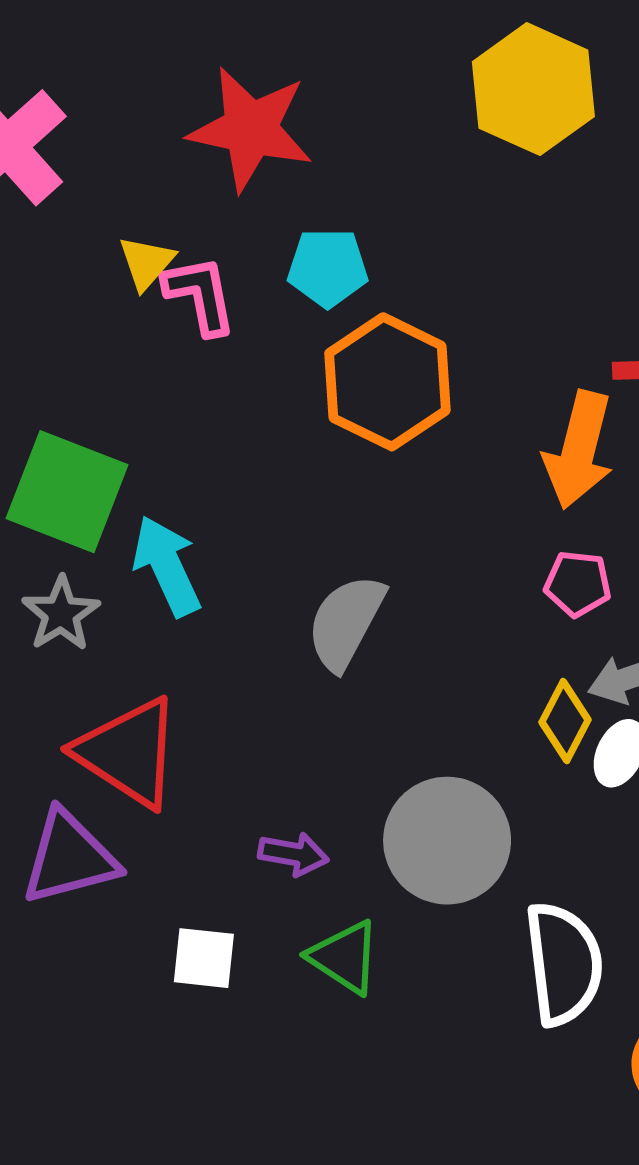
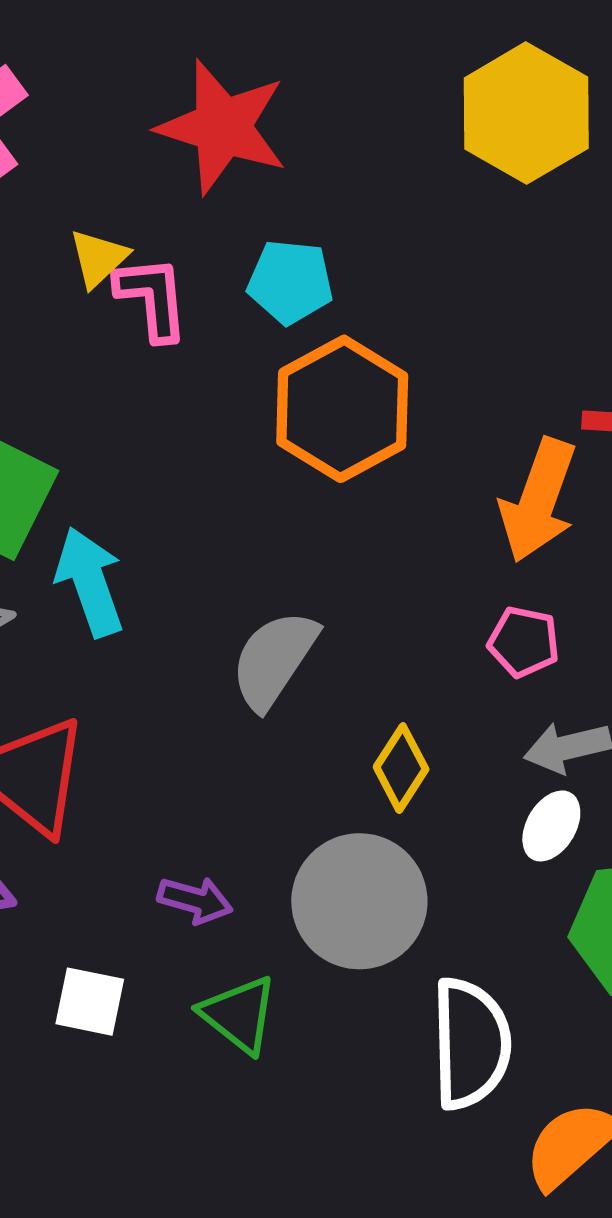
yellow diamond: (565, 721) -> (401, 768), moved

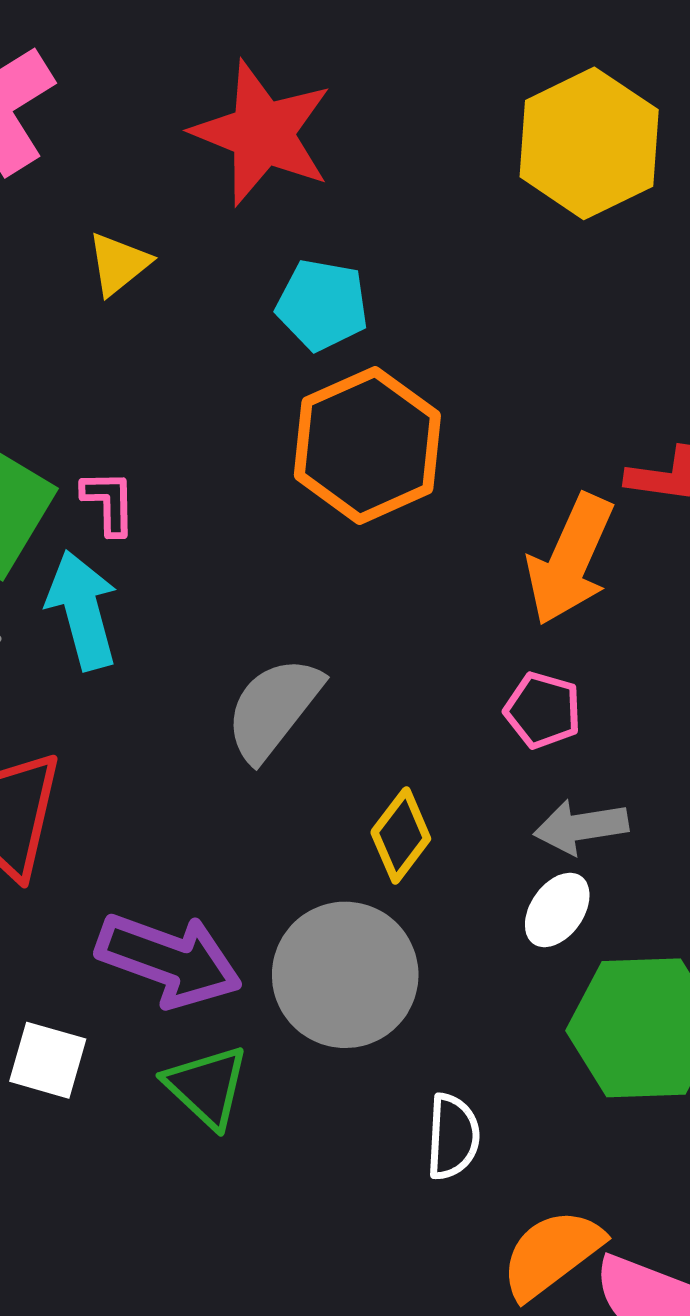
pink L-shape: (152, 298) -> (109, 502), moved, size x0.7
purple arrow: (195, 900) -> (169, 960), size x1.8
white semicircle: (471, 1044) -> (453, 1137), size x0.6

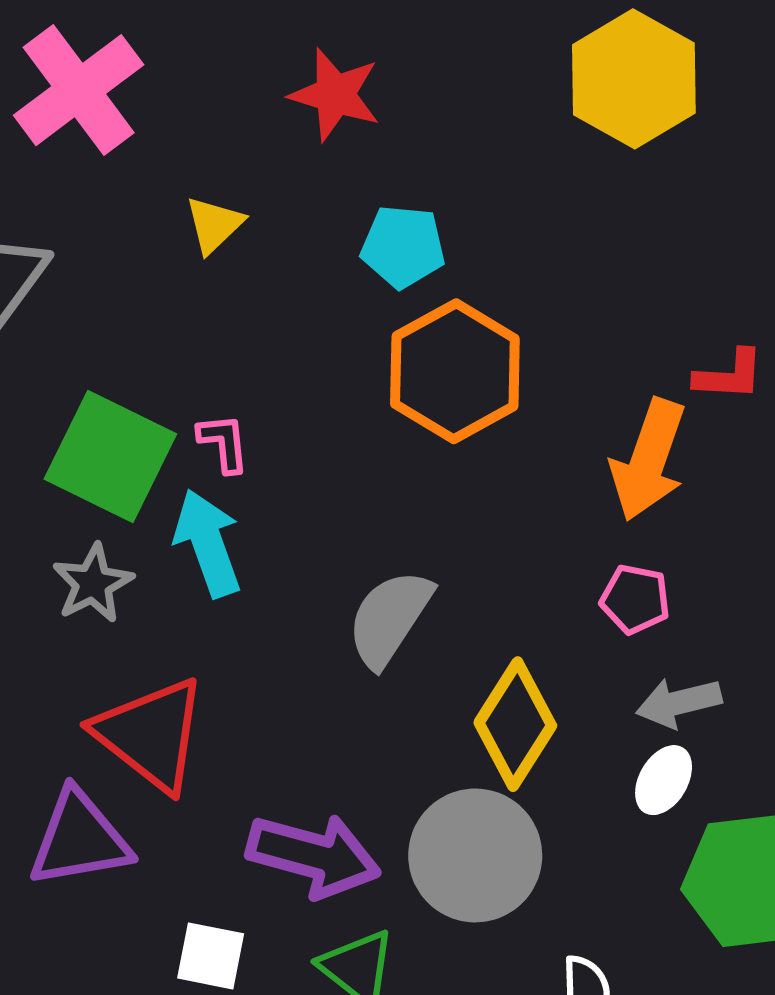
red star: (262, 133) -> (335, 95), size x0.7
yellow diamond: (401, 835) -> (515, 724), size x1.5

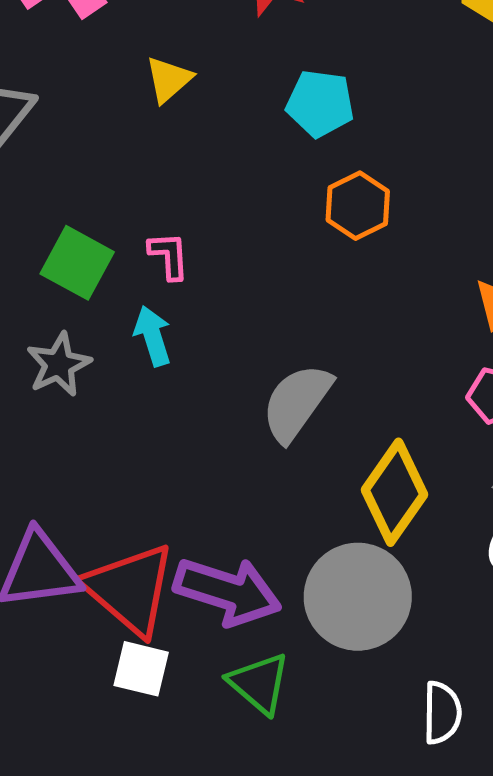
orange hexagon: (455, 371) -> (358, 206), size x0.6
green square: (110, 457) -> (77, 263), size x0.7
cyan arrow: (208, 543) -> (153, 336), size x0.7
red triangle: (151, 734) -> (130, 589), moved

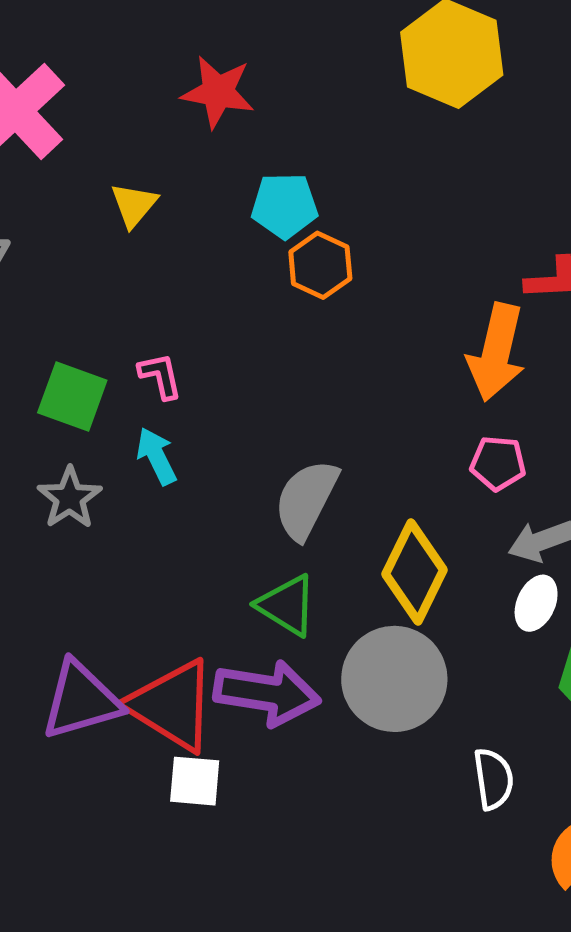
orange hexagon: (358, 206) -> (320, 265), moved
green triangle: (259, 683) -> (287, 605), moved

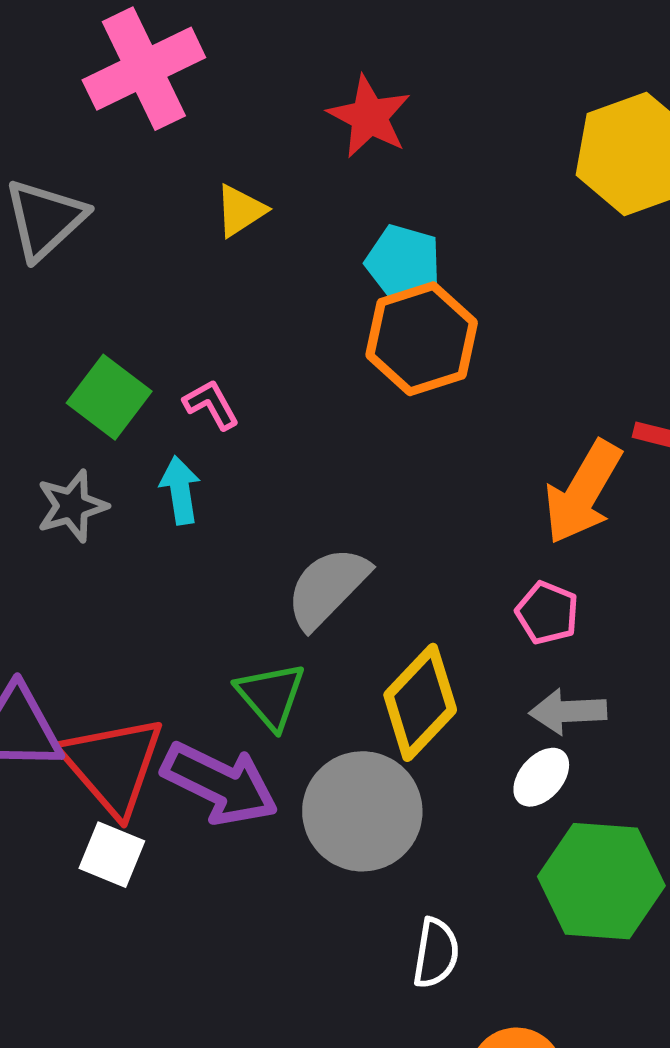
orange hexagon: (320, 265) -> (422, 339), size x1.5
pink L-shape: (160, 376) -> (211, 405), turned -34

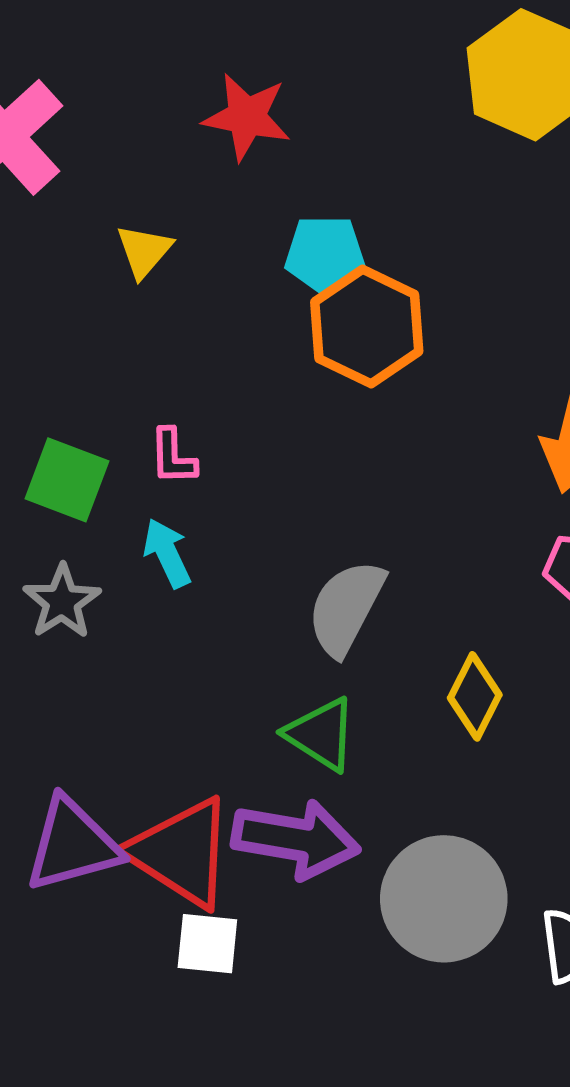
pink L-shape: (211, 405) -> (173, 457), turned -136
yellow diamond: (420, 702) -> (475, 696), size x0.7
gray circle: (362, 811) -> (444, 899), moved

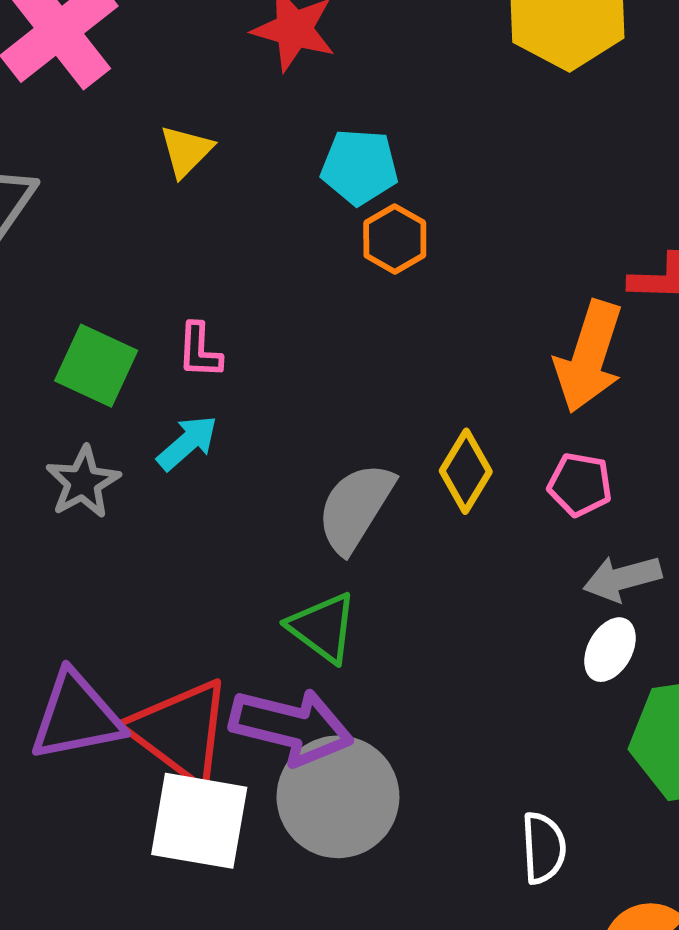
orange hexagon: (367, 327) -> (395, 239), size x0.6
cyan arrow: (167, 553) -> (187, 443), turned 70
yellow diamond: (475, 696) -> (466, 471), moved
gray circle: (444, 899) -> (338, 797), moved
white square: (207, 944) -> (199, 821), size x1.6

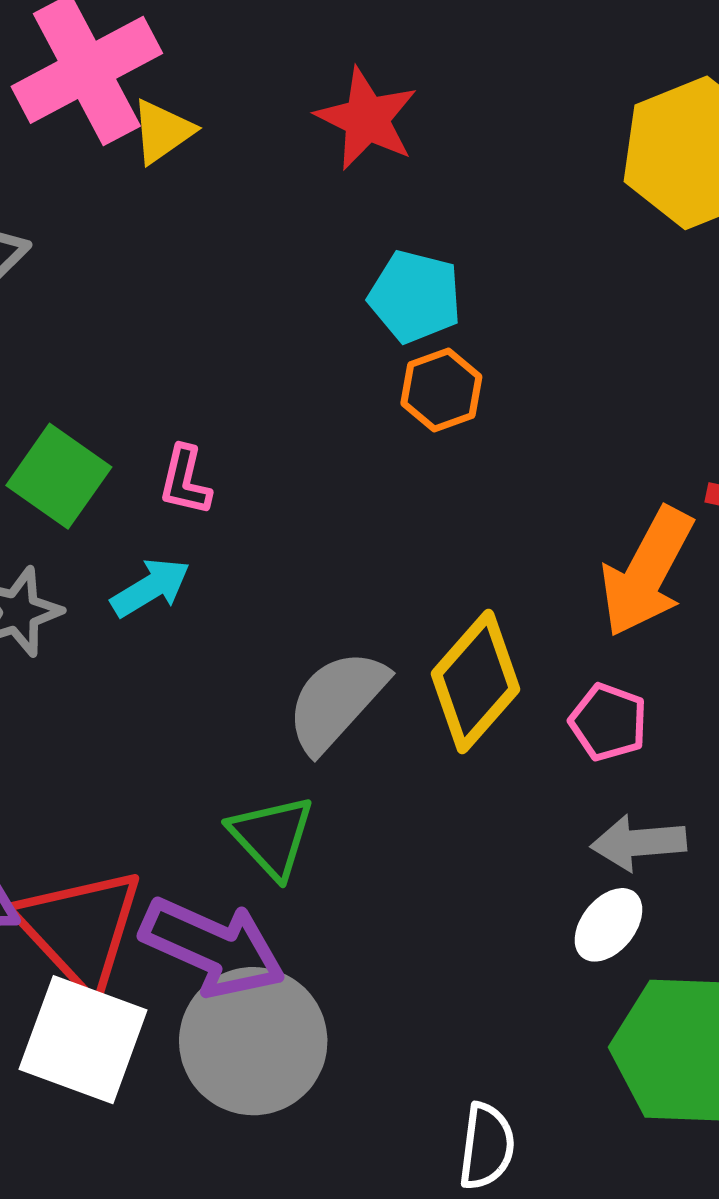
yellow triangle: (186, 151) -> (162, 131), moved
yellow diamond: (466, 471) -> (475, 682), size x1.4

